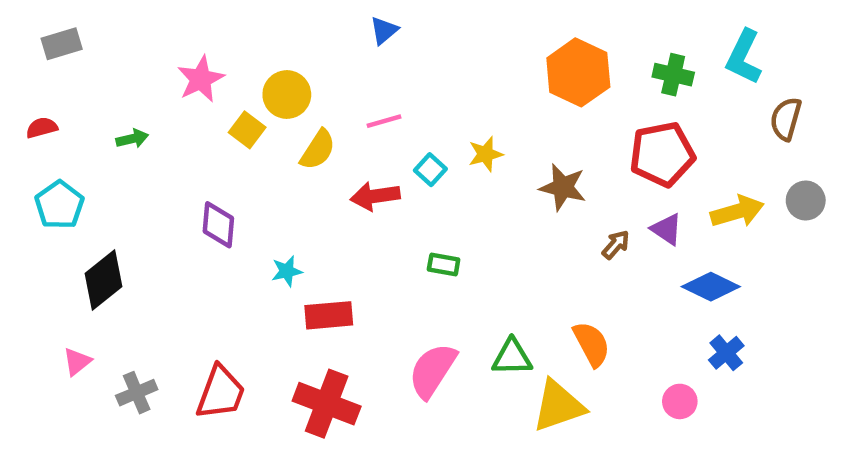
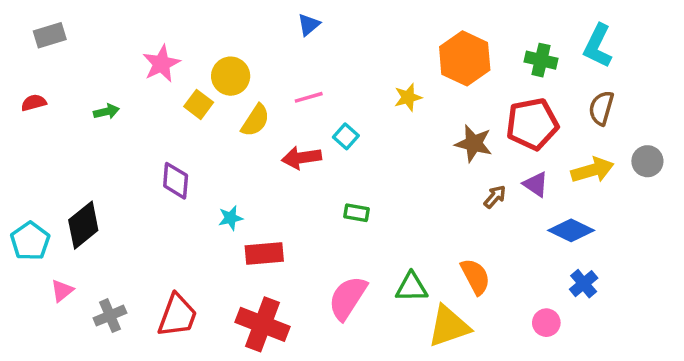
brown semicircle: (786, 119) -> (601, 108), moved
yellow star: (486, 154) -> (408, 97), moved
brown star: (563, 187) -> (474, 143), moved
cyan pentagon: (59, 205) -> (30, 241), moved

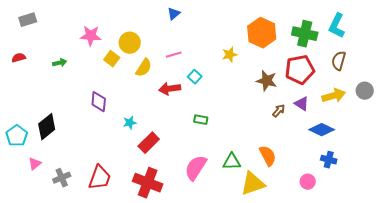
green cross: (541, 60) -> (305, 34), size x1.4
pink star: (161, 64) -> (91, 36), turned 30
red rectangle: (264, 253) -> (149, 143), turned -40
blue cross: (584, 284) -> (329, 160), turned -35

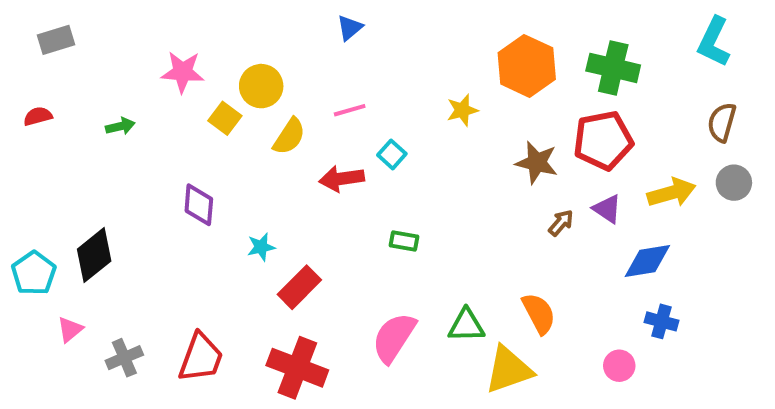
cyan L-shape: (337, 26) -> (714, 42), moved
brown semicircle: (339, 61) -> (722, 122), moved
blue diamond: (322, 130) -> (647, 261), turned -35

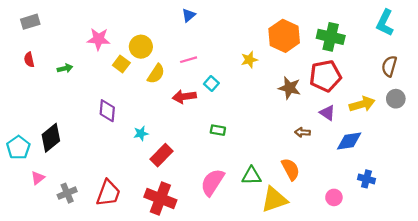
red semicircle: (38, 116) -> (29, 60), moved, turned -88
brown arrow: (561, 223) -> (302, 132), moved, turned -128
blue cross: (661, 321) -> (366, 179), moved

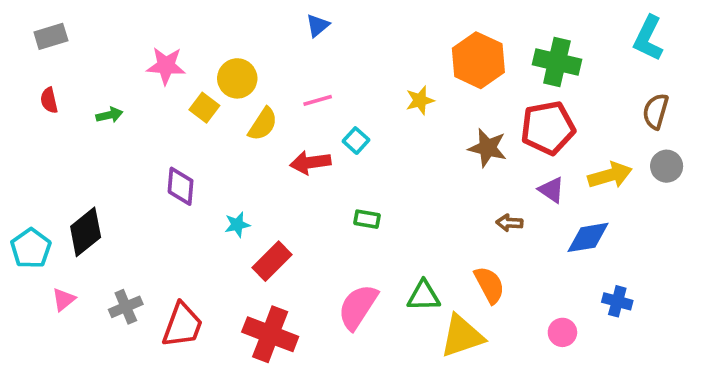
gray cross: (67, 193) -> (126, 307), moved

